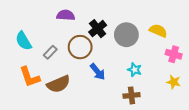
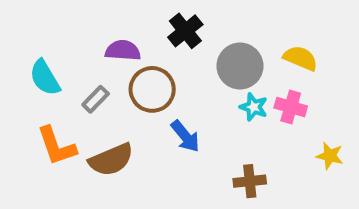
purple semicircle: (66, 15) -> (123, 50), moved
black cross: (98, 29) -> (185, 31), moved
pink cross: (174, 54) -> (291, 107), moved
cyan star: (135, 70) -> (254, 107), moved

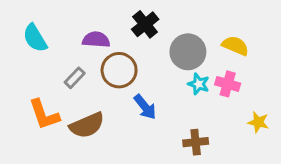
cyan semicircle: (45, 78) -> (35, 38), moved

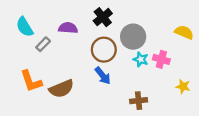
yellow semicircle: (235, 46) -> (184, 32), moved
brown circle: (119, 70) -> (104, 50), moved
gray rectangle: (75, 78) -> (43, 44), moved

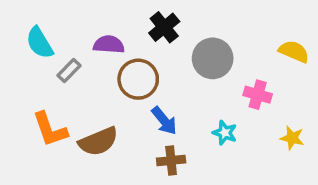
brown circle: (104, 50) -> (138, 79), moved
cyan star: (141, 59) -> (225, 133), moved
brown cross: (139, 101) -> (171, 160), moved

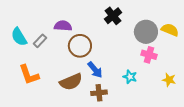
black cross: (164, 27) -> (113, 16), moved
cyan semicircle: (40, 43) -> (19, 37), moved
gray circle: (213, 58) -> (146, 32), moved
brown semicircle: (98, 141) -> (71, 82), moved

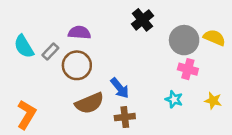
brown circle: (80, 46) -> (77, 65), moved
orange L-shape: (29, 75) -> (26, 115), moved, turned -130
cyan star: (130, 77) -> (174, 99), moved

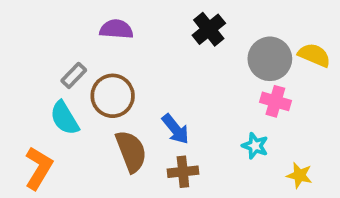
purple semicircle: (79, 33) -> (116, 29), moved
cyan semicircle: (24, 46) -> (65, 118), moved
yellow star: (213, 101) -> (299, 175), moved
brown semicircle: (89, 103) -> (131, 151), turned -88

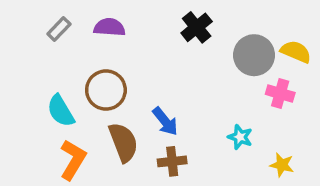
gray rectangle: (74, 75) -> (59, 29), moved
pink cross: (275, 101) -> (280, 93), moved
orange L-shape: (39, 168) -> (73, 160), moved

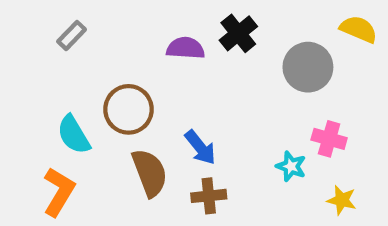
purple semicircle: (109, 27) -> (186, 48), moved
yellow semicircle: (296, 52) -> (359, 29), moved
pink cross: (280, 93) -> (329, 139), moved
orange L-shape: (73, 160) -> (59, 192), moved

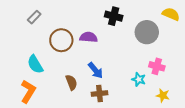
black cross: (238, 33) -> (114, 16), turned -36
purple semicircle: (186, 48) -> (88, 37), moved
brown circle: (129, 109) -> (61, 40), moved
brown semicircle: (150, 173) -> (71, 82), size x0.7

